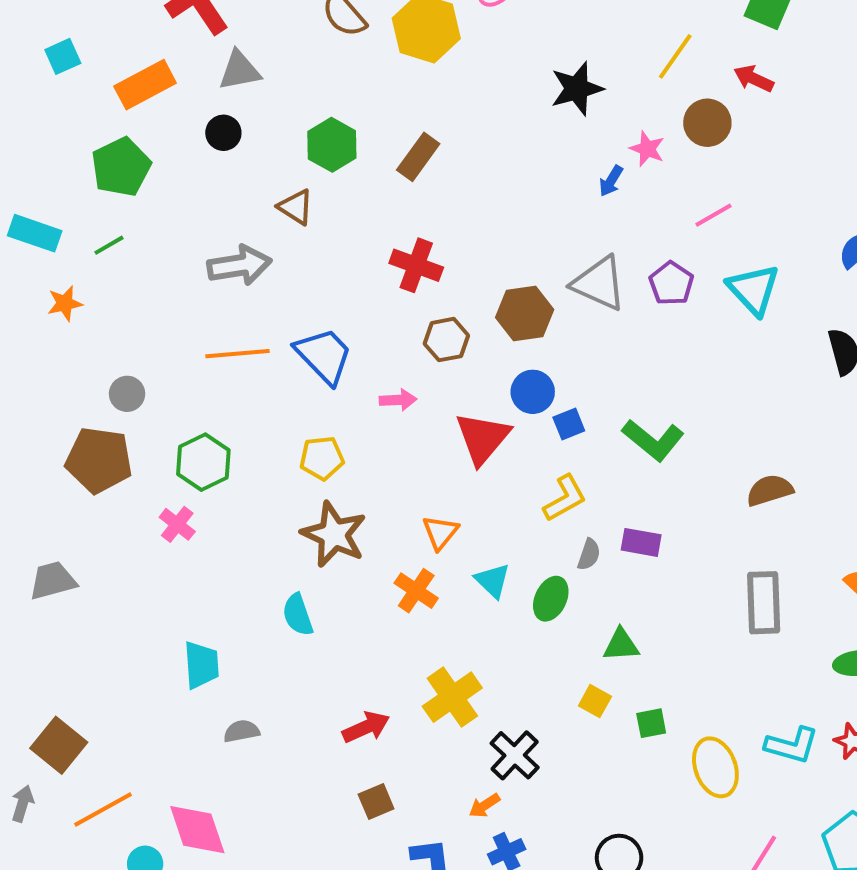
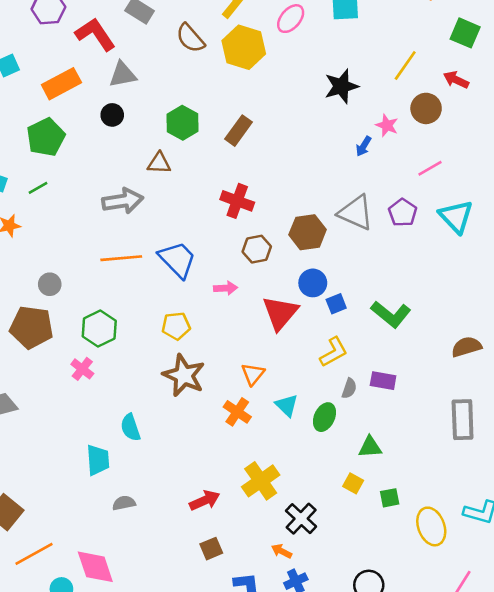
brown triangle: (296, 207) -> (159, 163), turned -30
cyan semicircle: (298, 615) -> (130, 427), moved
orange arrow: (484, 806) -> (282, 551), turned 60

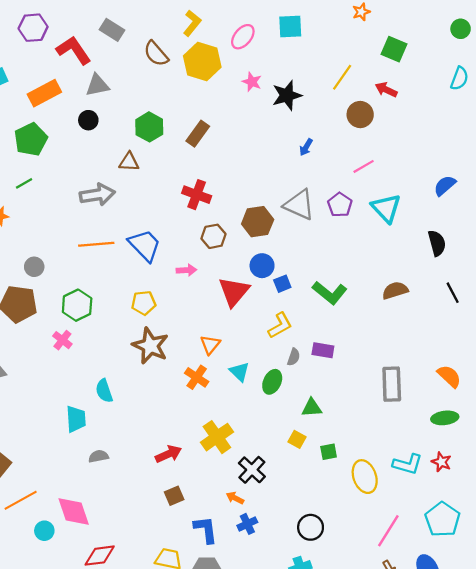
pink star: (387, 125) -> (252, 82), moved
brown semicircle: (466, 347) -> (395, 290), moved

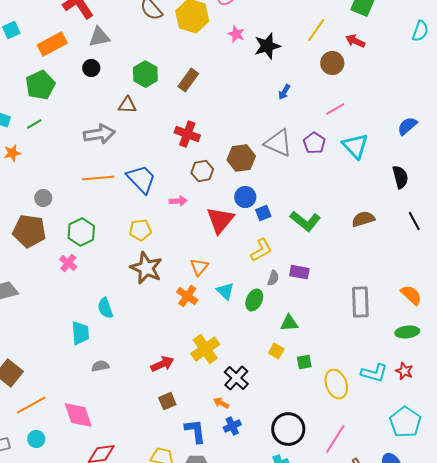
black circle: (311, 527) -> (288, 429), size x1.4
cyan circle: (44, 531) -> (36, 439), moved
pink line: (388, 531) -> (335, 439), moved

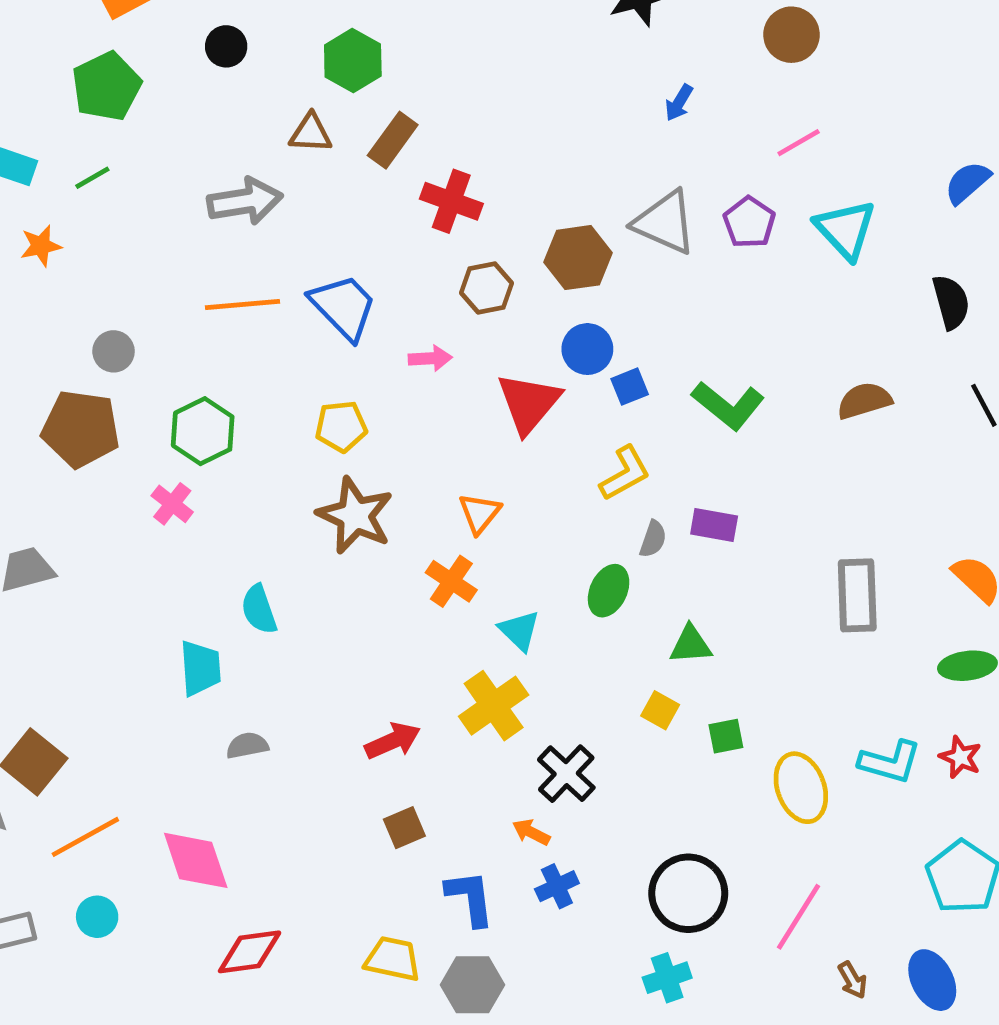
brown rectangle: (188, 80) -> (393, 140), moved
cyan triangle: (225, 291) -> (519, 631), moved

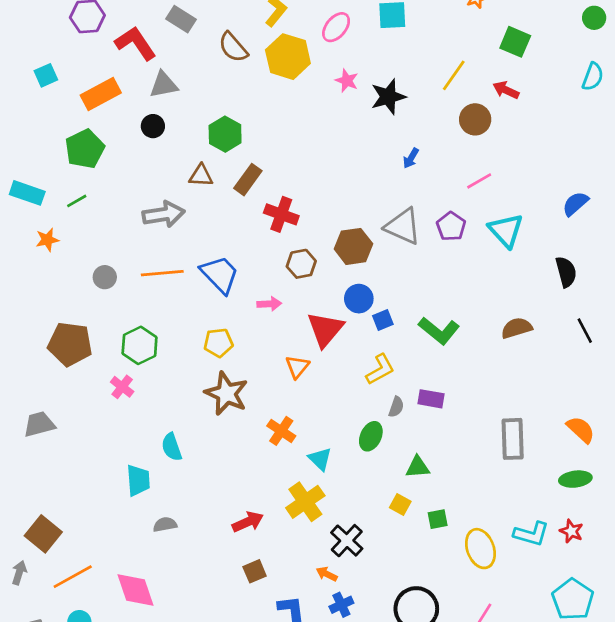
gray circle: (114, 351) -> (105, 277), moved
orange triangle: (479, 513) -> (297, 367), moved

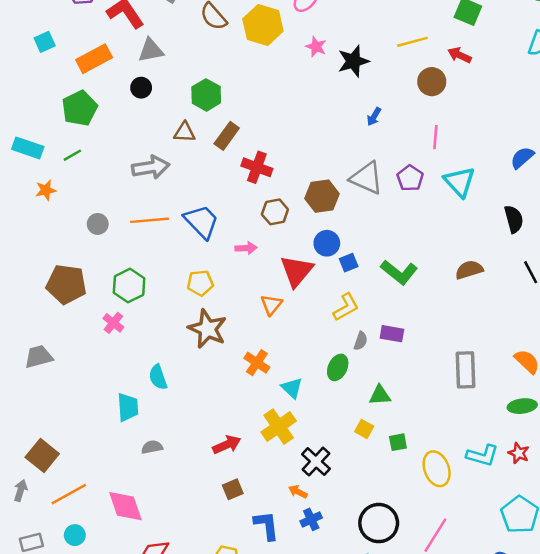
yellow line: (454, 75) -> (412, 42), turned 40
pink line: (479, 181) -> (435, 137), turned -55

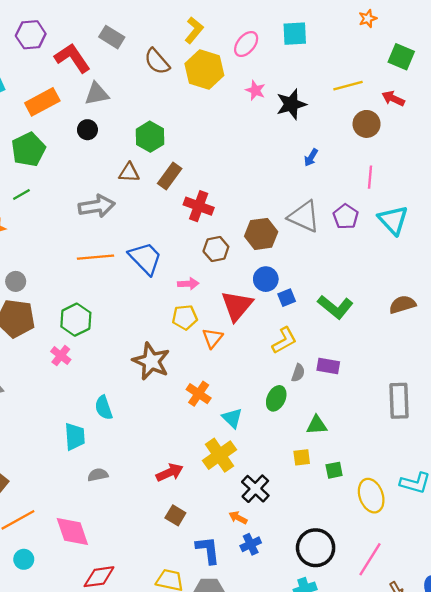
gray circle: (98, 224) -> (16, 281), moved
yellow pentagon: (200, 283) -> (185, 317), moved
yellow square: (364, 429) -> (302, 457), turned -36
brown square: (233, 489) -> (175, 515), turned -36

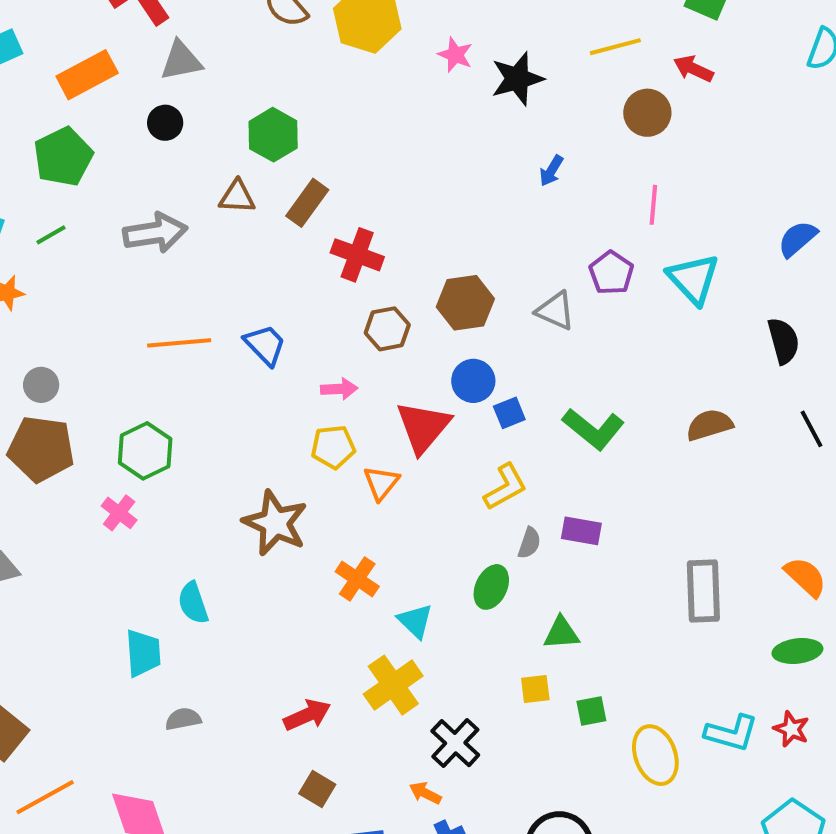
gray arrow: (97, 206) -> (155, 233), moved
gray triangle: (304, 217) -> (555, 311), moved, size x0.7
blue trapezoid: (145, 258) -> (265, 345), size x0.7

